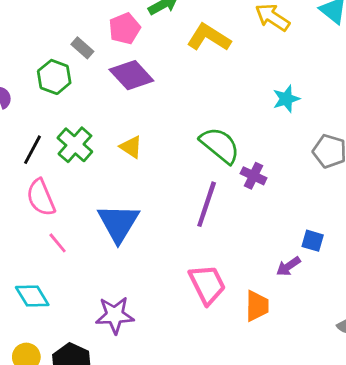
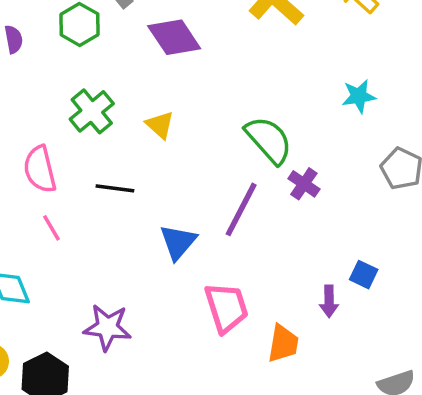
black line: (32, 150) -> (115, 188), moved, turned 60
blue triangle: (118, 223) -> (178, 242), moved, size x0.7
purple arrow: (288, 266) -> (329, 301), turned -65

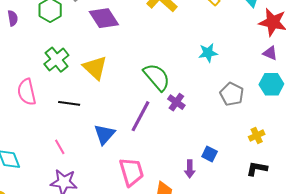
yellow triangle: (160, 125) -> (95, 68), size x1.5
pink line: (52, 228) -> (60, 147), moved

